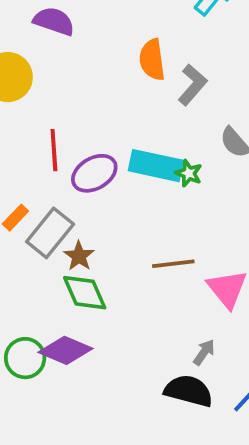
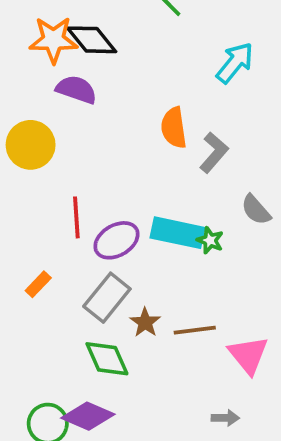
gray rectangle: (50, 233) -> (107, 298), moved
brown star: (79, 256) -> (145, 322), moved
gray arrow: (204, 352) -> (225, 418), turned 56

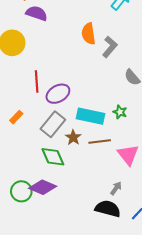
cyan rectangle: (178, 233) -> (91, 116), moved
green star: (210, 240) -> (120, 112), moved
gray arrow: (225, 418) -> (116, 188), turned -56

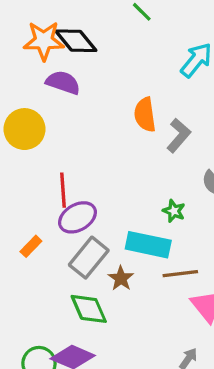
purple ellipse: (58, 94) -> (77, 217), moved
green star: (120, 112) -> (174, 211), moved
brown line: (100, 141) -> (180, 274), moved

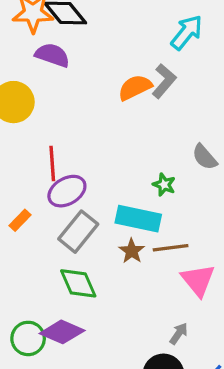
orange semicircle: (145, 115) -> (135, 87), turned 72
gray L-shape: (179, 135) -> (164, 81), moved
brown star: (121, 278) -> (132, 251), moved

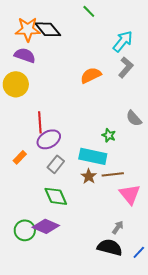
purple semicircle: (52, 55) -> (25, 55), moved
gray L-shape: (164, 81) -> (126, 67), moved
gray rectangle: (78, 232) -> (56, 164), size x0.7

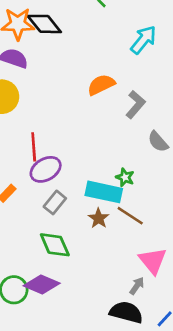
gray L-shape: (126, 67) -> (136, 105), moved
green star: (109, 135) -> (125, 177), moved
brown line: (113, 174) -> (130, 216), turned 40
pink triangle: (130, 194) -> (153, 261), moved

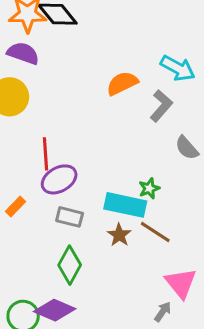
cyan arrow: (143, 40) -> (178, 68), moved, turned 80
green star: (125, 177) -> (149, 188), turned 30
gray rectangle: (55, 202) -> (70, 217), turned 65
green diamond: (55, 245) -> (70, 265), turned 52

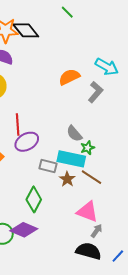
gray semicircle: (187, 148) -> (74, 134), moved
gray rectangle: (70, 217) -> (48, 166), moved
pink triangle: (181, 283) -> (87, 212), moved, turned -30

